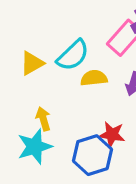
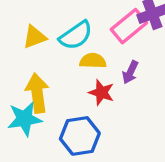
yellow arrow: (43, 119) -> (37, 93), size x1.6
red star: (112, 135) -> (101, 92), moved

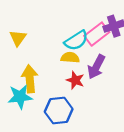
cyan semicircle: (76, 35) -> (76, 41), moved
yellow triangle: (35, 37) -> (18, 38), moved, turned -36
purple arrow: (130, 72) -> (96, 67), size x1.5

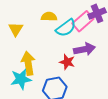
yellow semicircle: (70, 58) -> (49, 17), moved
purple arrow: (96, 67) -> (84, 49), turned -125

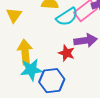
cyan star: (21, 79) -> (31, 70), moved

